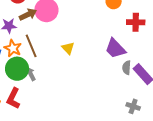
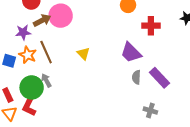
gray semicircle: (127, 68) -> (136, 77), moved
green circle: (17, 69) -> (32, 87), moved

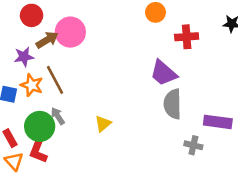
yellow triangle: (83, 54) -> (103, 124), moved, turned 40
gray semicircle: (136, 77) -> (173, 104), size x1.6
purple rectangle: (160, 78) -> (218, 122), moved, turned -35

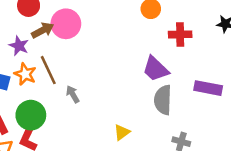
purple star: (24, 57) -> (19, 46), turned 30
gray arrow: (58, 116) -> (73, 94), moved
purple rectangle: (218, 122) -> (208, 88), moved
yellow triangle: (103, 124) -> (122, 132), moved

